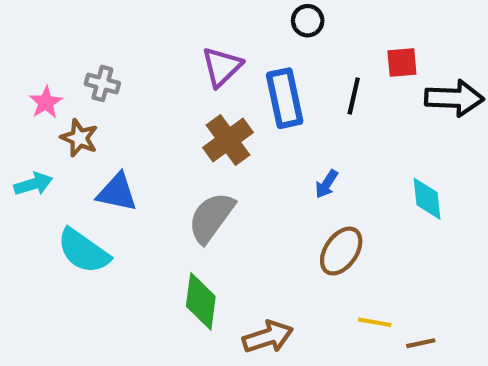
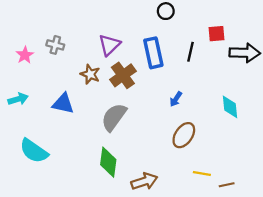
purple triangle: (222, 67) -> (109, 45), moved
brown star: (79, 138) -> (90, 74), moved
cyan semicircle: (84, 251) -> (34, 151), moved

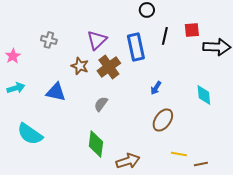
black line: (191, 52) -> (165, 36), moved
pink star: (25, 55) -> (13, 56), moved
gray semicircle: (114, 117) -> (101, 104), size x0.6

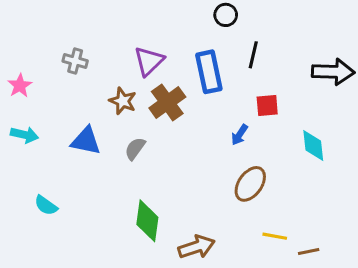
red square: (192, 30) -> (267, 106), moved
cyan arrow: (16, 88) -> (24, 135), turned 30
gray semicircle: (101, 104) -> (135, 149), moved
cyan semicircle: (30, 134) -> (46, 205), size x0.6

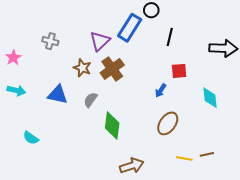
blue rectangle: (209, 72) -> (130, 28), moved, turned 44
green diamond: (147, 221) -> (112, 126), moved
brown line: (309, 252) -> (207, 154), moved

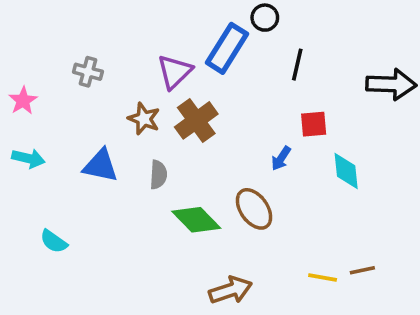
cyan diamond: (210, 98) -> (346, 171), moved
gray semicircle: (91, 100) -> (158, 175), turned 147
brown ellipse: (168, 123) -> (254, 209), moved, turned -70
green diamond: (112, 126) -> (196, 220), turned -52

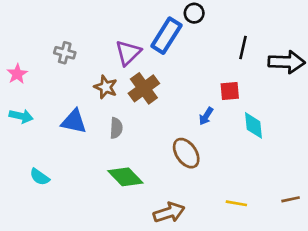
black line: (297, 65) -> (243, 47), moved
green diamond: (196, 220) -> (125, 177), moved
brown line: (362, 270) -> (291, 199), moved

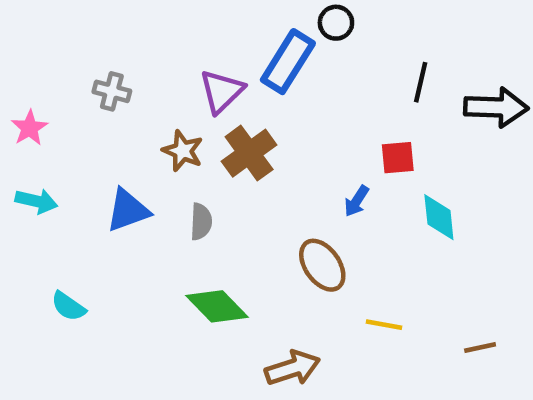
blue triangle: (74, 121) -> (128, 210), turned -32
brown line: (291, 199) -> (480, 348), moved
yellow line: (236, 203) -> (384, 325), moved

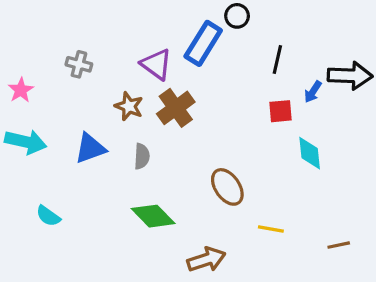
black line: (421, 82) -> (277, 60), moved
purple triangle: (222, 91) -> (156, 64), turned -40
cyan arrow: (36, 201) -> (26, 142), size x1.4
blue arrow: (357, 201) -> (313, 92), moved

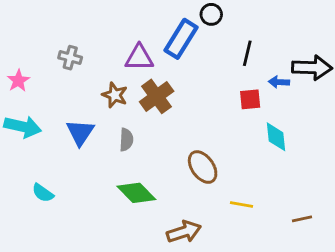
purple triangle: (156, 64) -> (139, 58), turned -36
blue arrow: (313, 92) -> (279, 82), turned 60
blue triangle: (90, 148) -> (80, 132), turned -36

